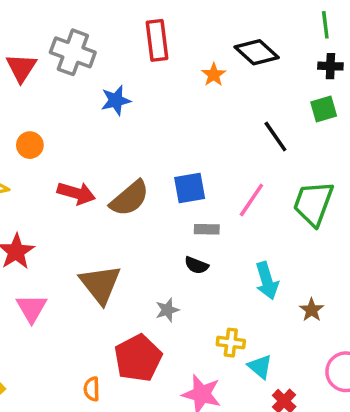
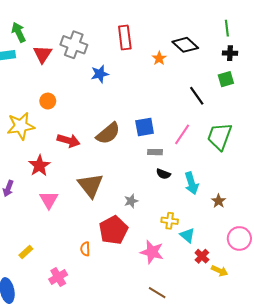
red arrow: (76, 193) -> (69, 141), moved
black semicircle: (196, 265) -> (163, 174), moved

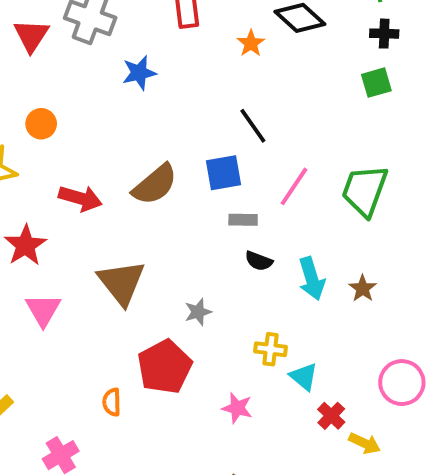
black line: (197, 96) -> (253, 126), moved
brown star: (219, 201) -> (363, 288), moved
pink star: (152, 252) -> (237, 408), size x0.7

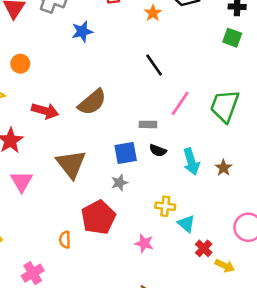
green square: (376, 83) -> (232, 38), turned 36
blue square: (223, 173) -> (126, 153), moved

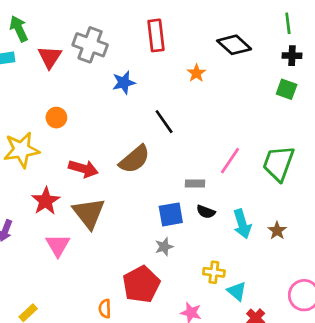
orange star: (153, 13) -> (196, 73), moved
black line: (154, 65) -> (164, 122), moved
brown triangle: (71, 164) -> (89, 213), moved

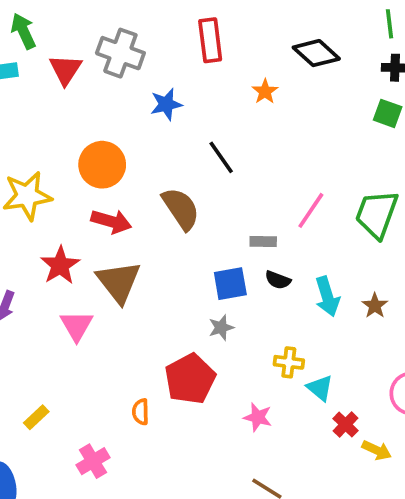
orange circle: (56, 118) -> (102, 165), moved, size x1.6
brown semicircle: (134, 159) -> (181, 209), turned -84

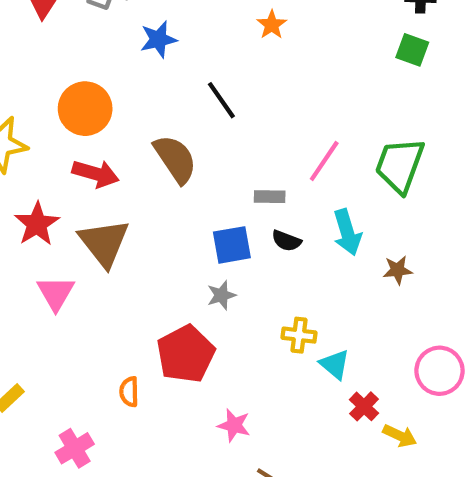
cyan arrow: (327, 296) -> (347, 232), moved
brown star: (375, 306) -> (398, 270), turned 30
pink star: (258, 417) -> (234, 425), moved

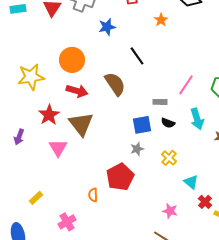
yellow cross: (299, 335) -> (169, 158), moved, turned 35
pink star: (234, 425) -> (170, 211), moved

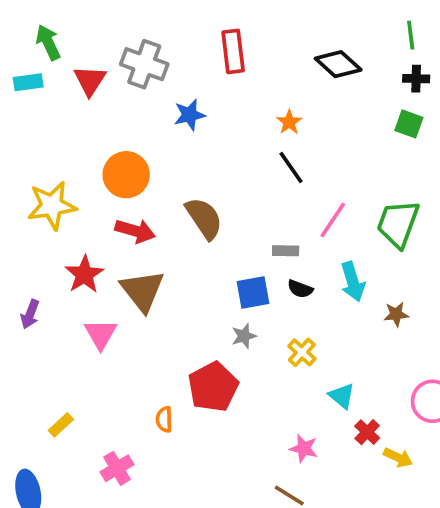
orange star: (161, 20) -> (289, 122), moved
black line: (137, 56) -> (291, 167), moved

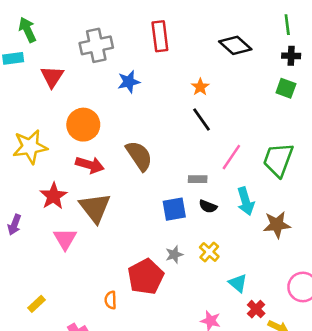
gray cross: (144, 64) -> (96, 45), turned -32
red triangle: (90, 80) -> (52, 77), moved
brown star: (396, 314) -> (277, 225), size x1.5
gray star: (244, 336) -> (174, 255), moved

